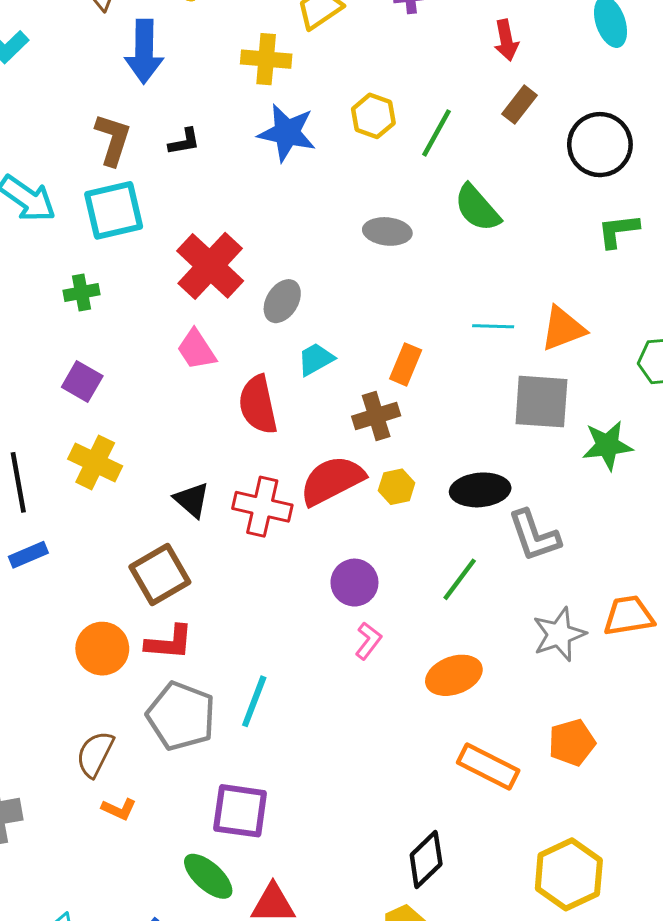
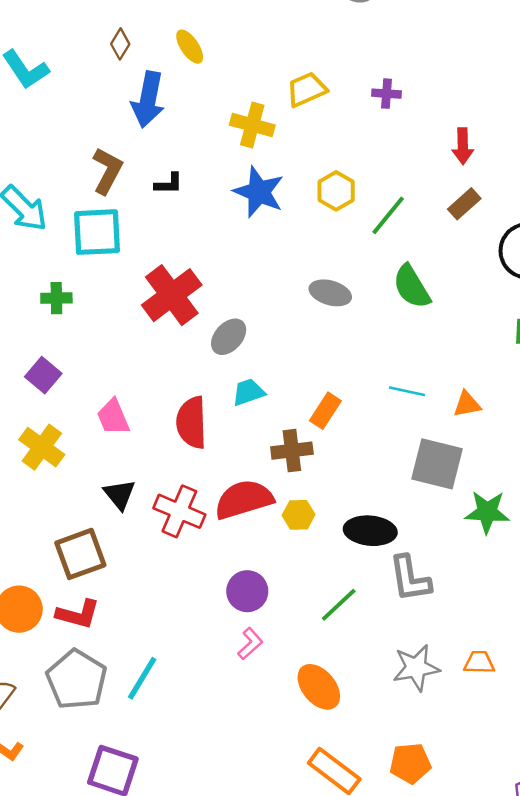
orange triangle: (563, 329) -> (467, 404), size x0.7
pink trapezoid: (196, 350) -> (113, 417), moved
orange trapezoid: (629, 616) -> (479, 662), size x0.7
orange ellipse: (454, 675) -> (319, 687), turned 60

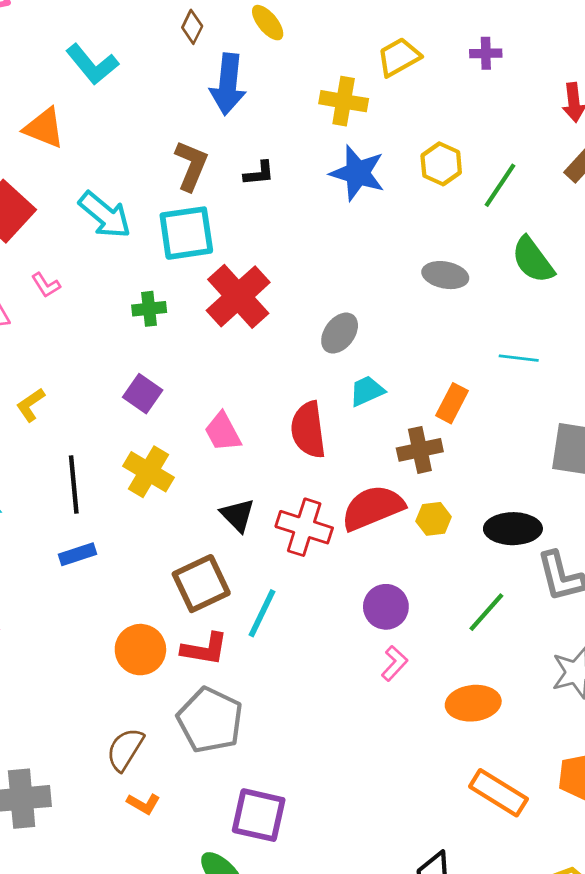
red cross: (172, 295) -> (238, 296), moved
cyan line: (407, 391) -> (519, 358), moved
cyan line: (142, 678) -> (262, 613), moved
orange ellipse: (319, 687) -> (473, 703), turned -51

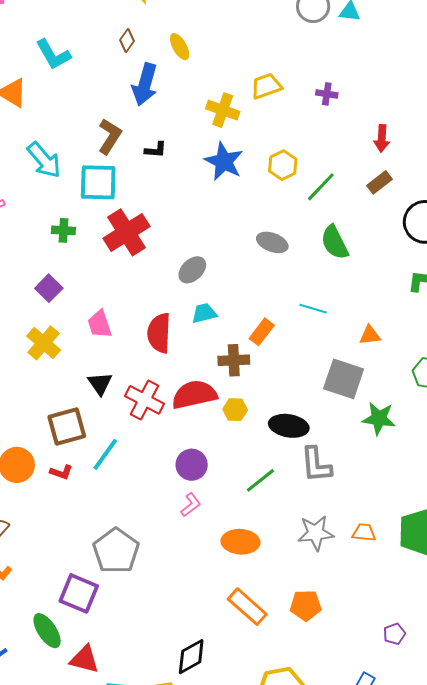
red L-shape: (205, 649) -> (61, 472), size x0.7
gray pentagon: (210, 720) -> (116, 551), moved

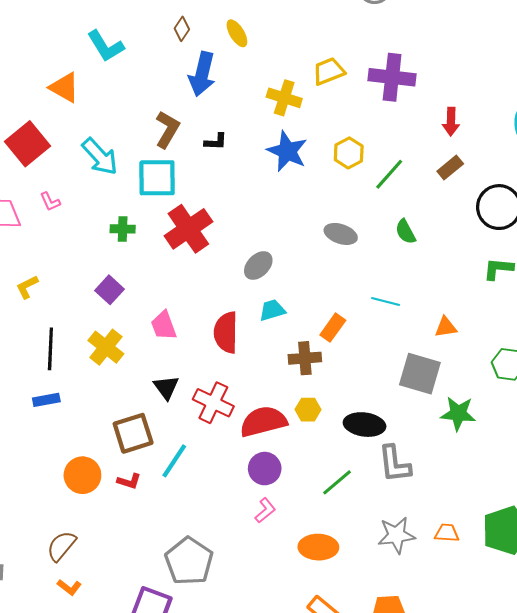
purple cross: (327, 94) -> (392, 77), size x2.0
green semicircle: (335, 242) -> (406, 232), size x0.7
red semicircle: (194, 395) -> (263, 421), moved

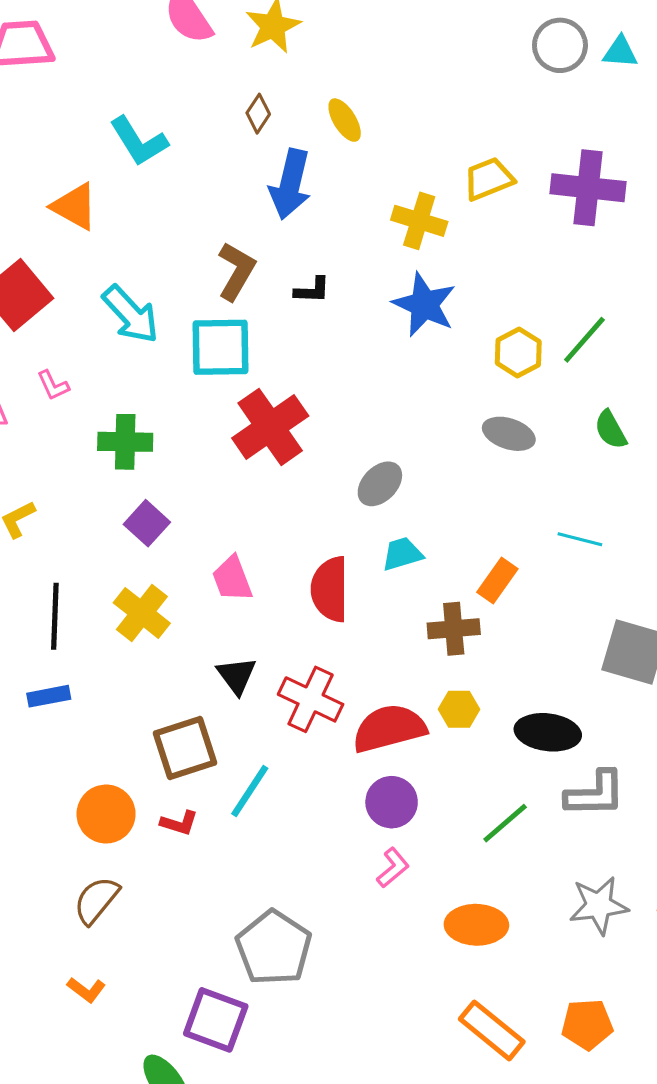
yellow hexagon: (349, 153) -> (518, 352), moved
green cross: (123, 229) -> (125, 442), moved, size x1.4
gray L-shape: (394, 464) -> (595, 794), turned -84
brown semicircle: (61, 546) -> (96, 900), moved

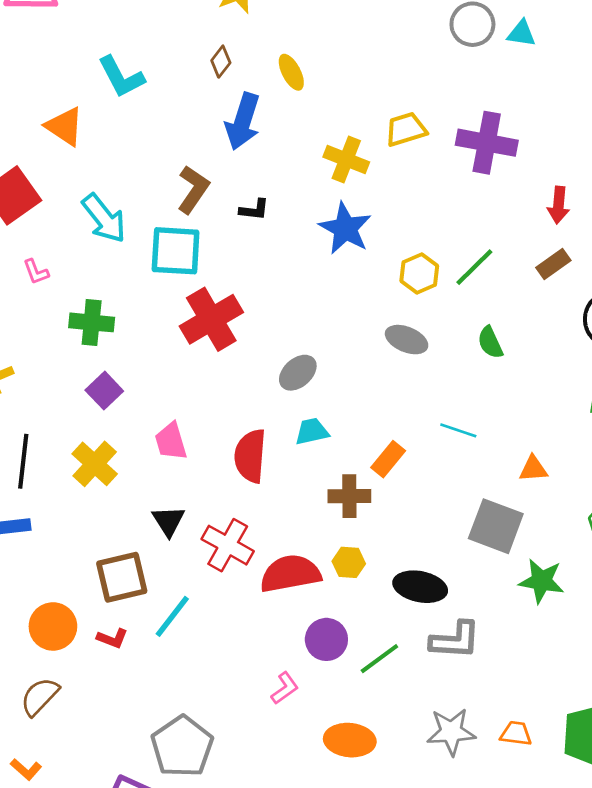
purple circle: (392, 802) -> (326, 639), moved

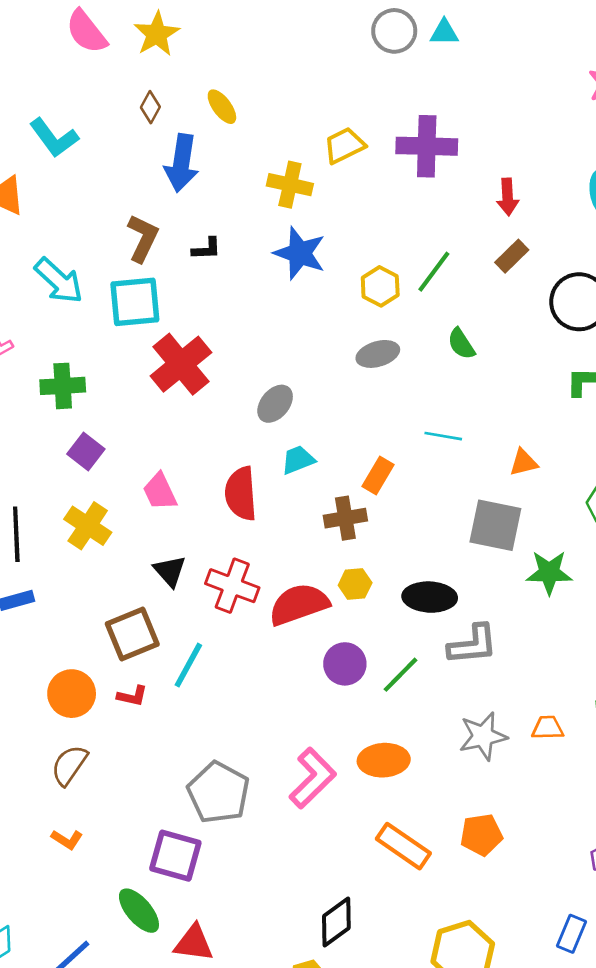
gray ellipse: (407, 340) -> (378, 354), turned -30
pink L-shape: (285, 688) -> (313, 778), moved, size x1.8

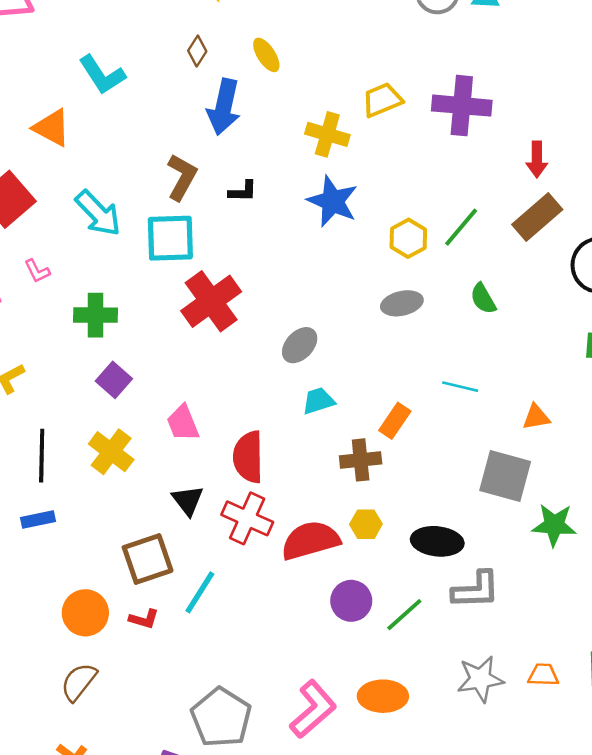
brown rectangle: (512, 256) -> (537, 217), size x1.5
red semicircle: (241, 494) -> (248, 457), moved

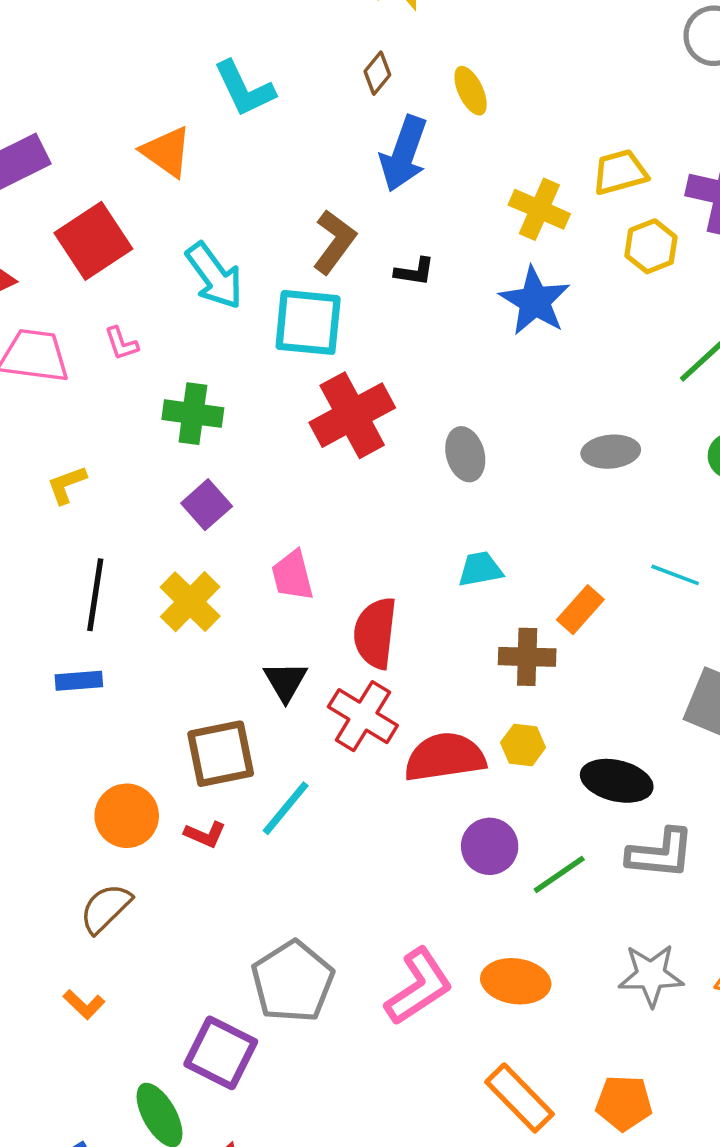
yellow hexagon: (408, 238) -> (651, 246), moved
gray ellipse: (300, 345) -> (465, 454), moved, turned -66

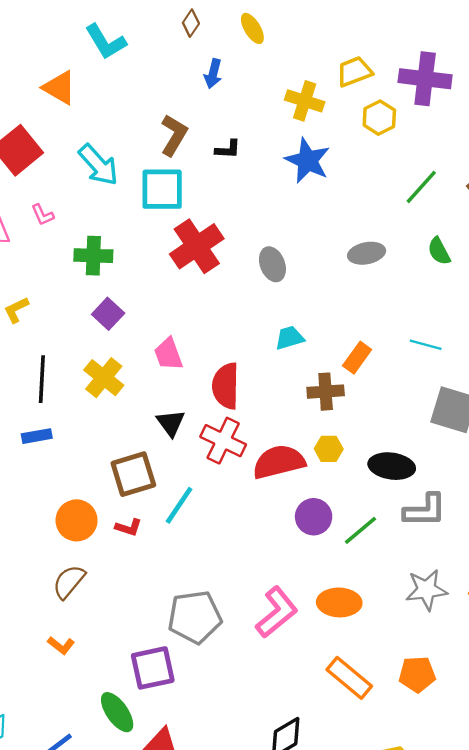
blue arrow: (404, 154) -> (213, 74), size x0.6
cyan line: (675, 575) -> (426, 345), moved
gray pentagon: (293, 982) -> (195, 617), turned 30
purple square: (221, 1053) -> (153, 668), turned -33

